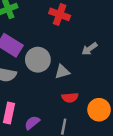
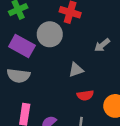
gray circle: (38, 60) -> (50, 34), moved

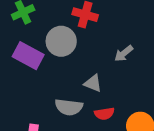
gray triangle: (76, 70) -> (93, 83), turned 42
gray semicircle: (18, 76) -> (69, 107), moved

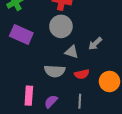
gray circle: (61, 41) -> (61, 26), moved
gray arrow: (124, 53) -> (95, 44), moved

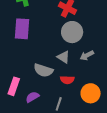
gray circle: (61, 26) -> (72, 32), moved
purple rectangle: (21, 34) -> (22, 29), turned 55

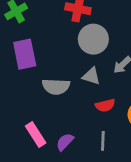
gray semicircle: (43, 70) -> (56, 87), moved
pink rectangle: (14, 86) -> (36, 135), turned -36

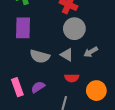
purple semicircle: (65, 142) -> (38, 87), moved

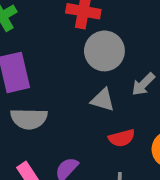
gray semicircle: (40, 56) -> (29, 119), moved

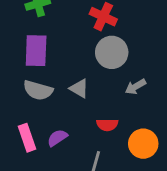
gray triangle: (103, 100) -> (79, 88), moved

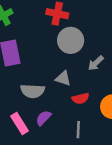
gray triangle: (79, 88) -> (63, 78), moved
gray semicircle: (38, 90) -> (33, 91), moved

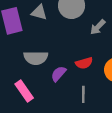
gray triangle: (63, 78) -> (39, 12), moved
purple semicircle: (43, 118) -> (59, 74), moved

